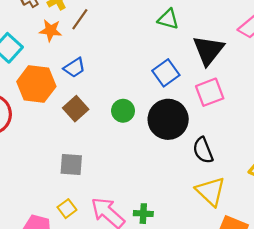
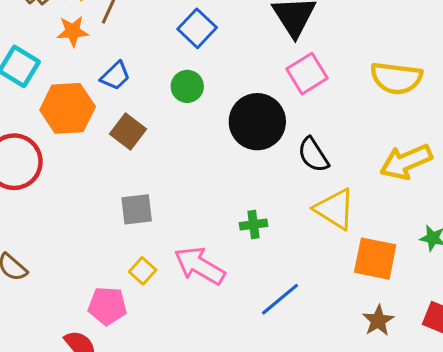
blue square: (166, 73) -> (197, 28), moved
green circle: (123, 111) -> (187, 86), moved
green cross: (143, 214) -> (254, 224), moved

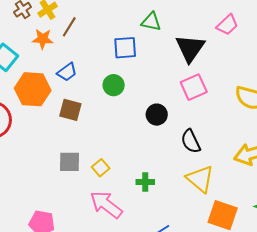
blue square: (197, 28) -> (125, 48), turned 35
black circle: (257, 122) -> (157, 115), size x0.6
brown square: (128, 132) -> (70, 110), turned -30
yellow square: (143, 271) -> (101, 168), moved

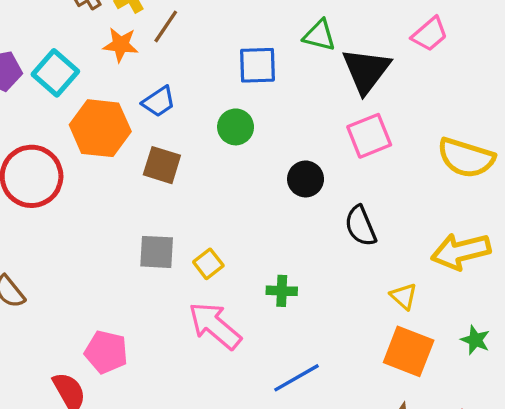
green triangle: (151, 22) -> (319, 35), moved
yellow triangle: (200, 179) -> (404, 296), moved, size x0.6

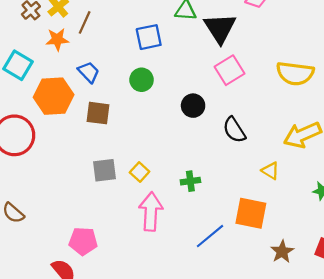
blue trapezoid: (159, 102) -> (89, 72), turned -90
pink arrow: (215, 326) -> (151, 212), turned 63
orange square: (409, 351) -> (251, 213), moved

